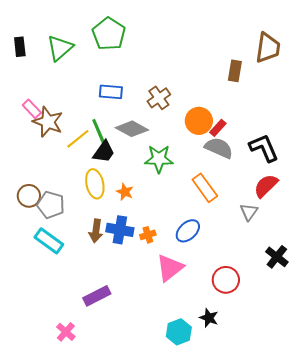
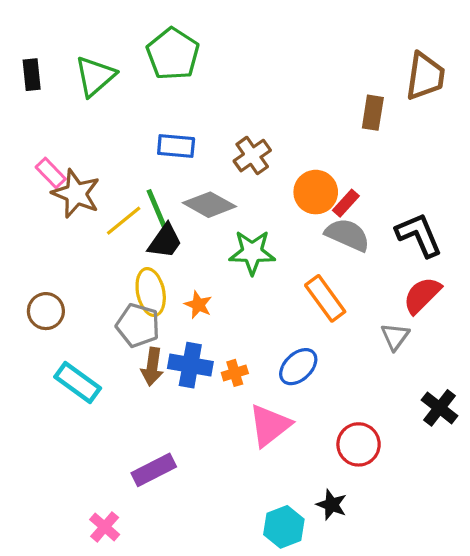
gray pentagon: (51, 205) -> (138, 325), moved

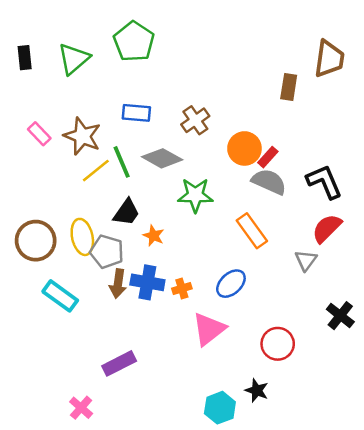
brown star: (76, 194) -> (82, 136), moved
black trapezoid: (165, 241) -> (127, 212), moved
yellow ellipse: (151, 292) -> (82, 237), moved
brown circle: (46, 311) -> (36, 241), size x1.4

